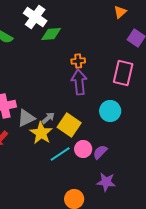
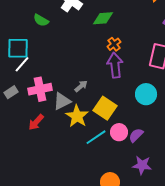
green diamond: (51, 34) -> (103, 18), moved
orange cross: (78, 61) -> (114, 44), turned -32
gray arrow: (48, 118) -> (81, 86), moved

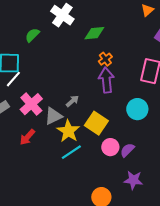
green semicircle: (41, 20) -> (32, 35), turned 105
pink cross: (40, 89) -> (31, 104), turned -30
cyan line: (96, 137) -> (71, 152), moved

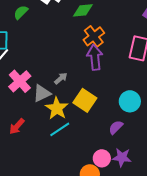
orange cross: (105, 59) -> (94, 36), size x1.5
cyan circle: (137, 109) -> (130, 101), moved
red arrow: (27, 137) -> (17, 126), moved
pink circle: (110, 147) -> (102, 158), moved

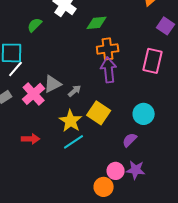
orange cross: (94, 36) -> (108, 49), turned 30
gray triangle: (42, 93) -> (53, 84), moved
red arrow: (17, 126) -> (31, 139), turned -132

